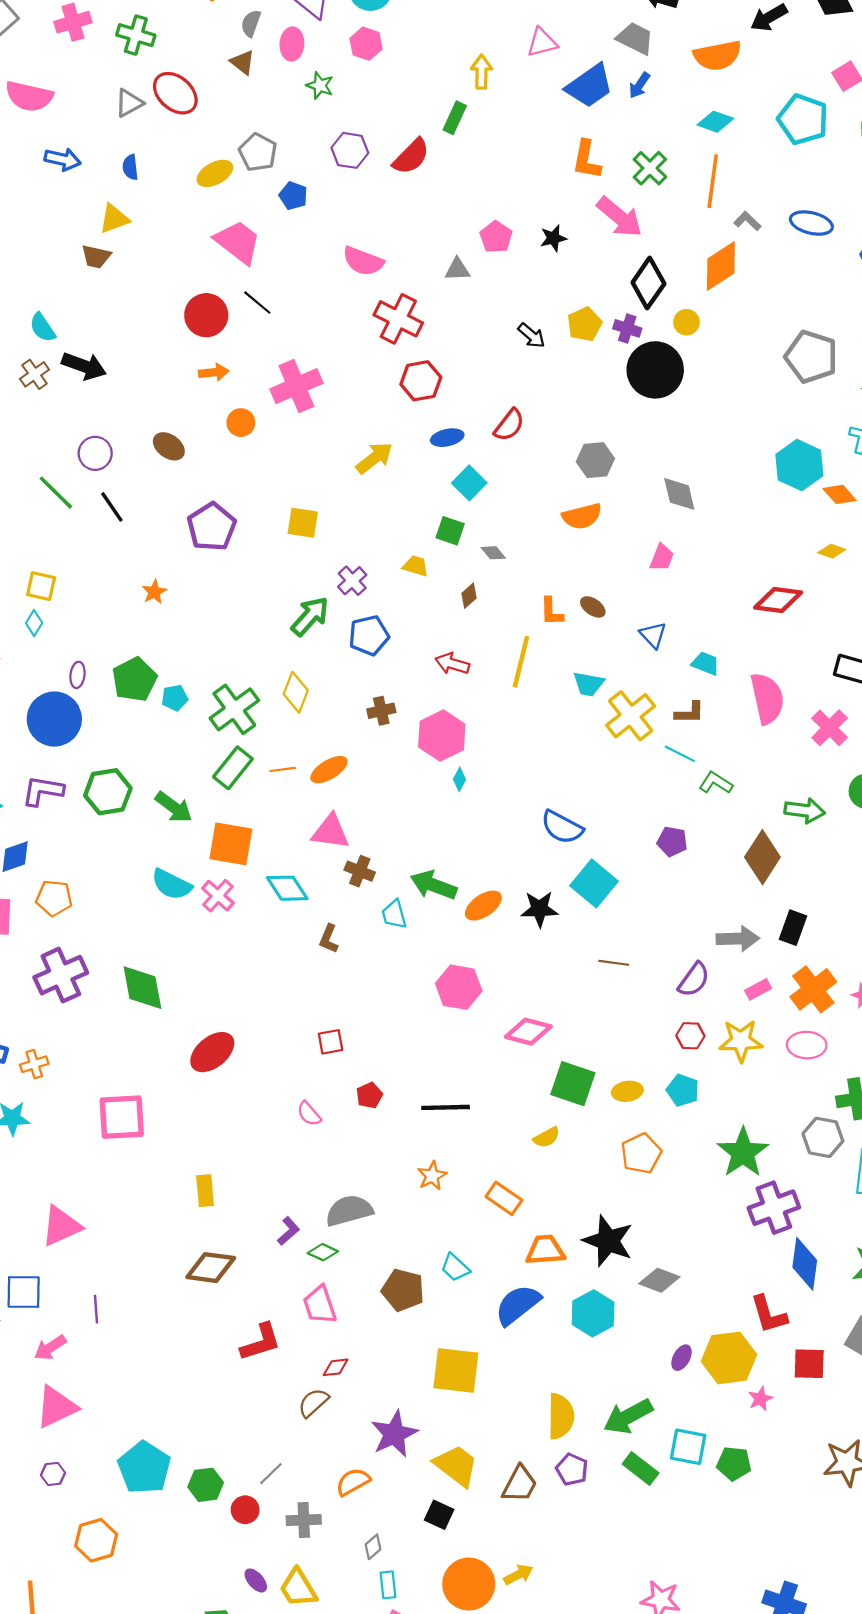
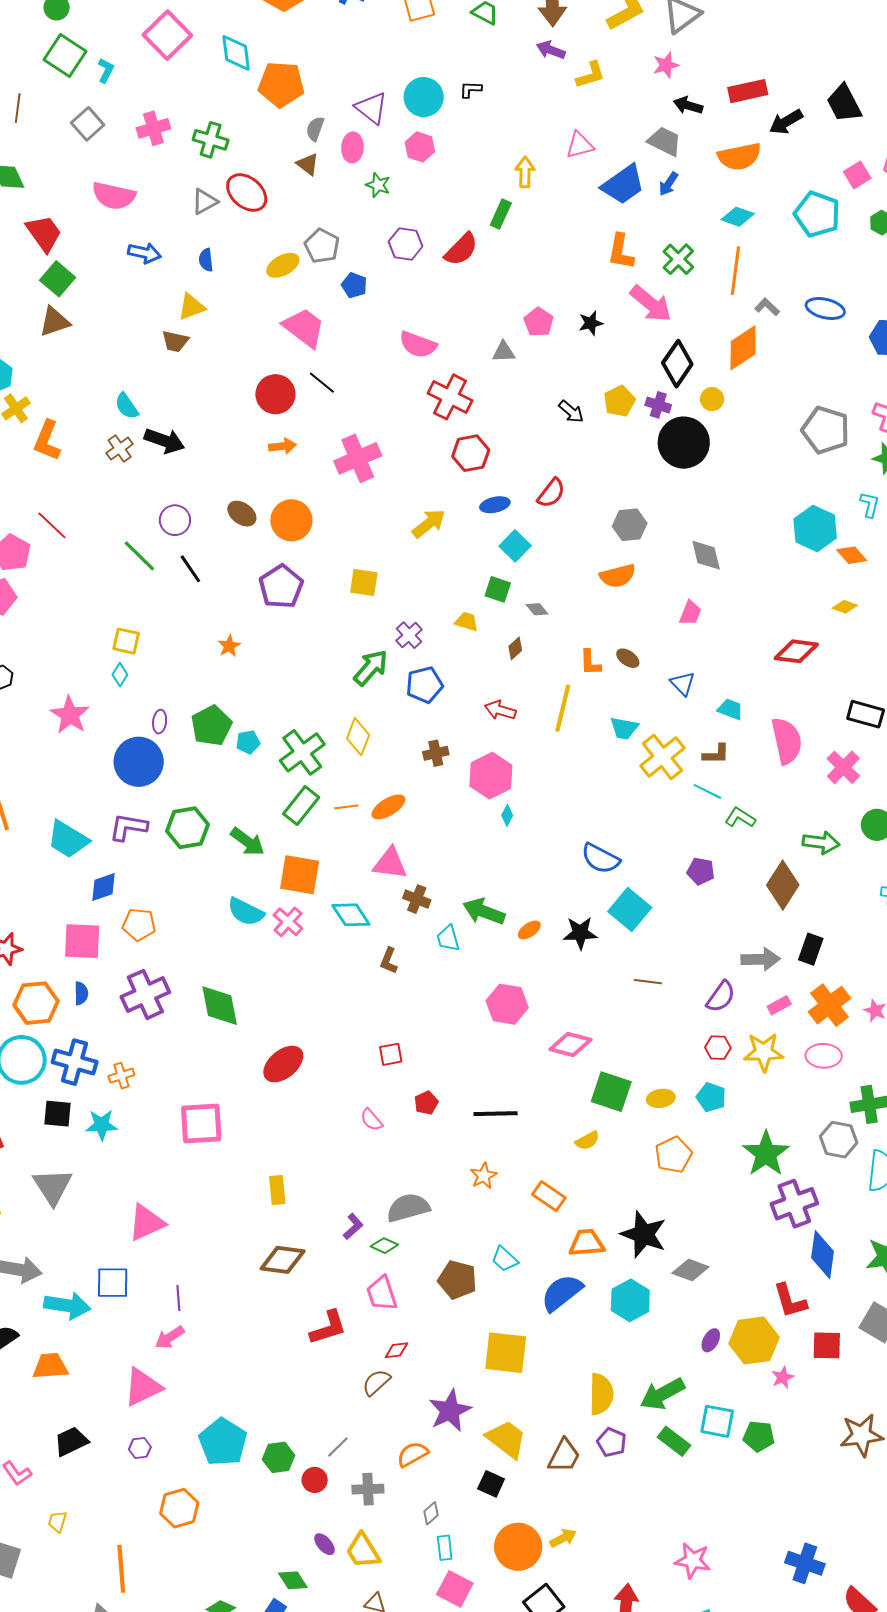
orange circle: (241, 423) -> (291, 520), moved, size x1.6
orange ellipse: (483, 906) -> (529, 930), size x0.7
pink arrow: (50, 1348) -> (170, 1337), moved

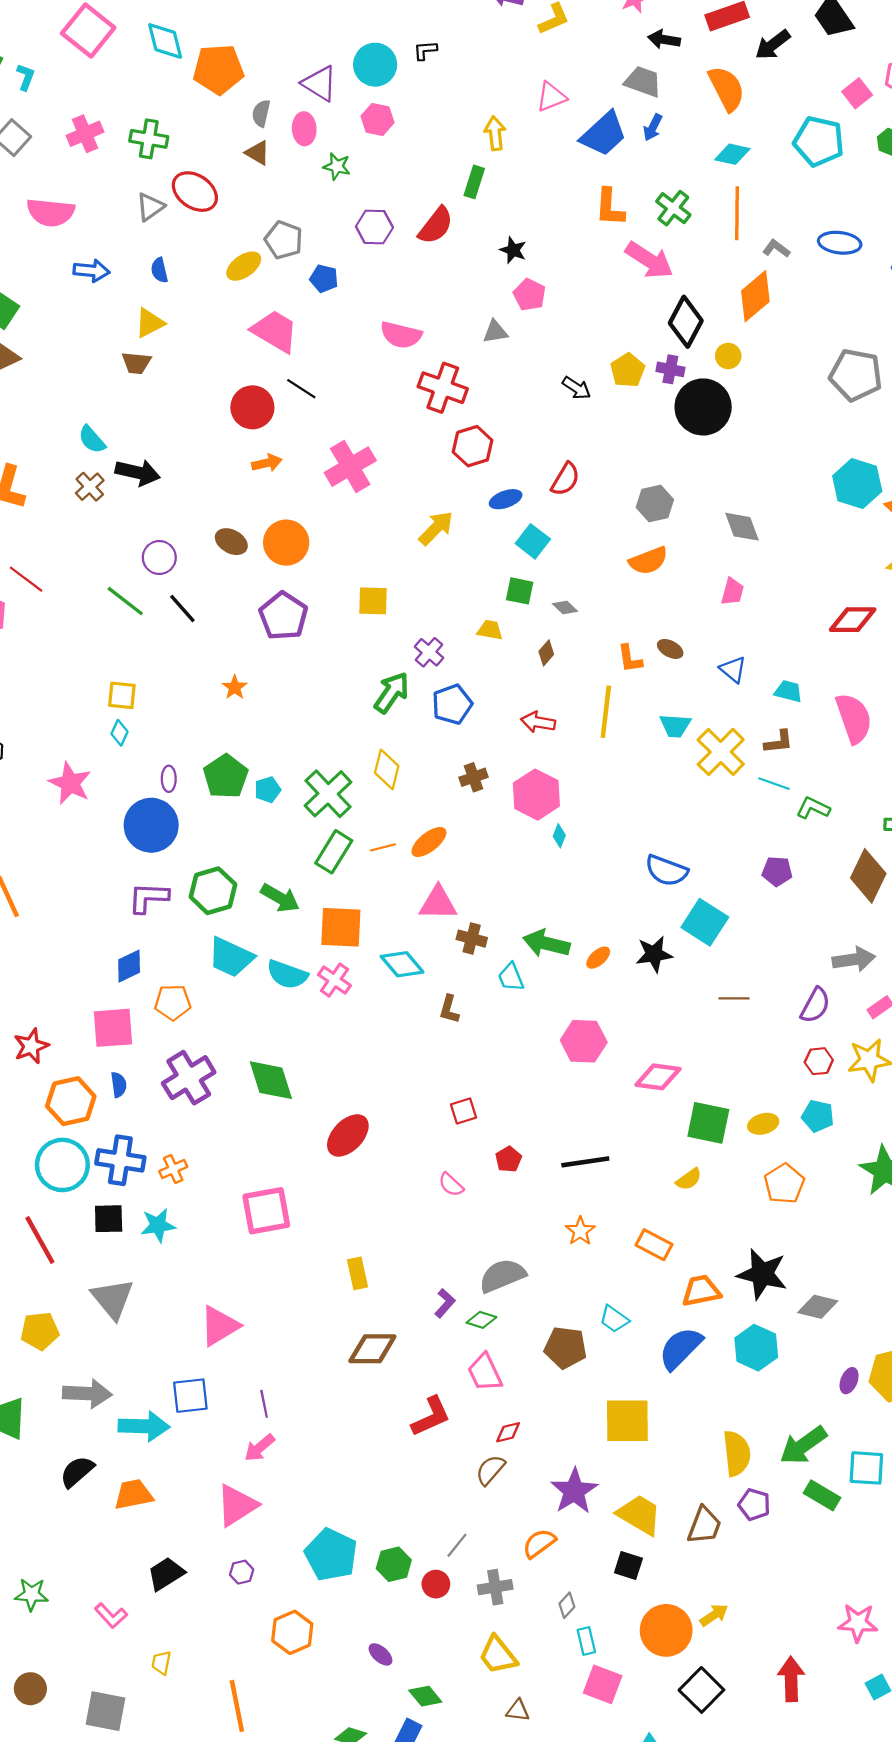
orange semicircle: (739, 157) -> (727, 88), turned -99
black star: (591, 323) -> (513, 250), moved, turned -30
cyan trapezoid: (68, 839) -> (231, 957), moved
purple ellipse: (324, 1544) -> (380, 1654), moved

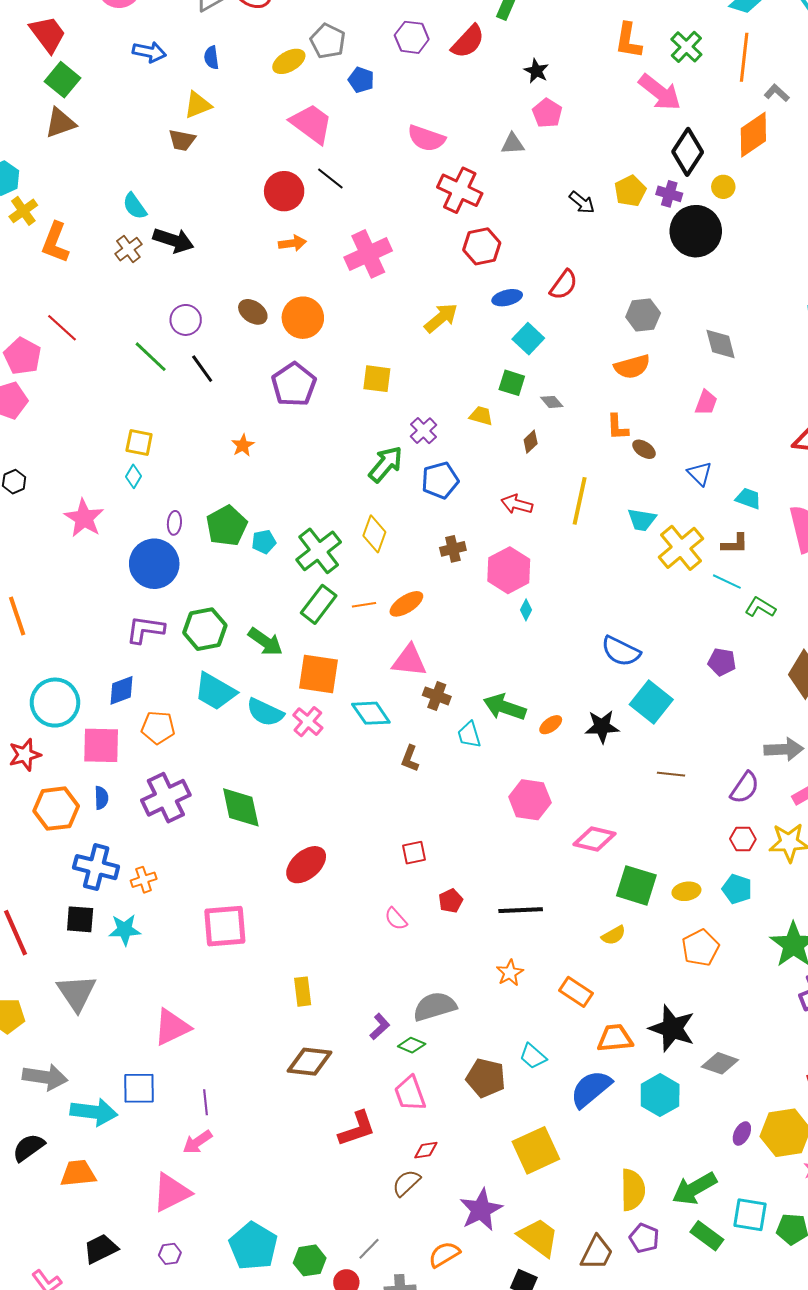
orange L-shape: (630, 659) -> (617, 427), moved
cyan circle: (62, 1165) -> (55, 703), moved
yellow square: (627, 1421) -> (536, 1150), turned -30

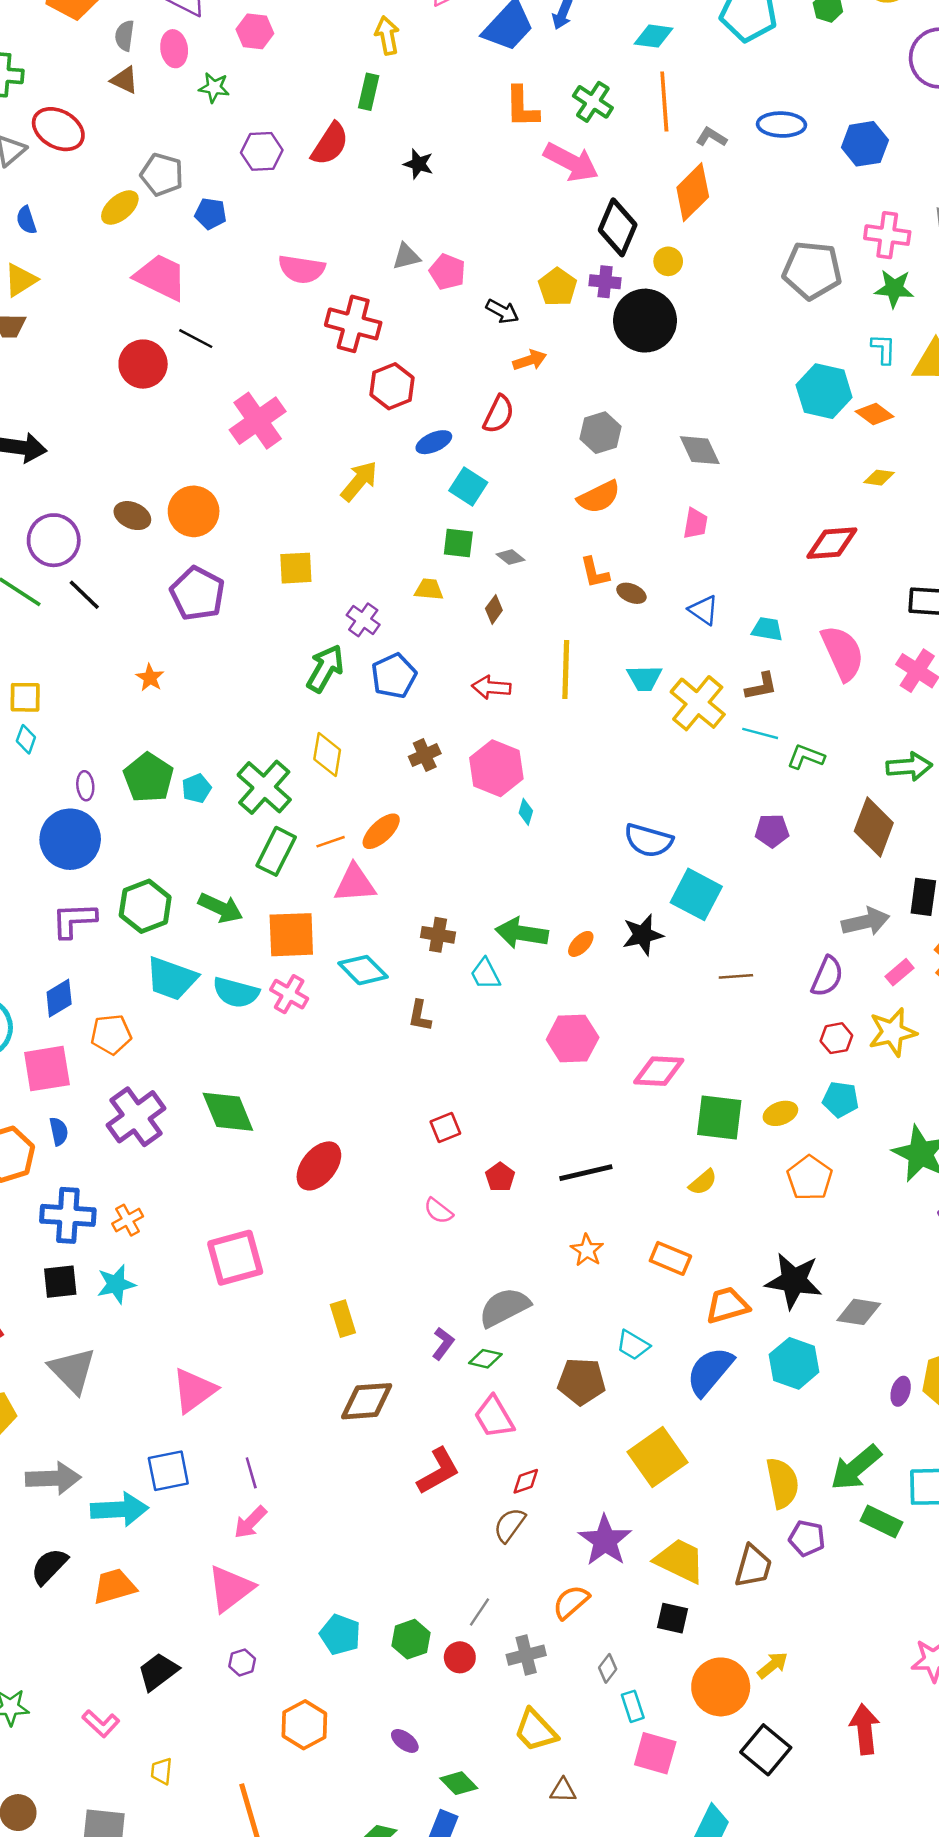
pink pentagon: (547, 113) -> (447, 272), moved
orange arrow: (292, 243) -> (530, 360), moved
purple circle: (186, 320) -> (54, 540), size x1.4
pink triangle: (409, 661) -> (355, 883), moved
cyan pentagon: (253, 1246) -> (340, 1635), size x0.7

